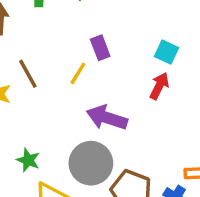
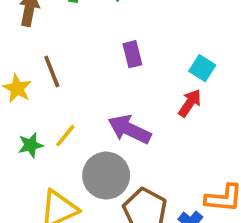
yellow line: (78, 73) -> (65, 136), moved
green star: (28, 160) -> (31, 145), moved, turned 30

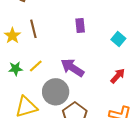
red arrow: (190, 103) -> (118, 76), moved

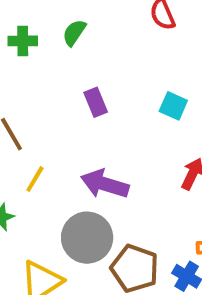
yellow line: (36, 66) -> (35, 179), moved

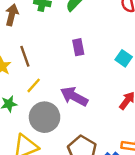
gray circle: (87, 238) -> (45, 117), moved

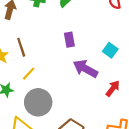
purple arrow: (74, 96) -> (85, 69), moved

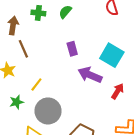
brown line: (21, 47) -> (23, 49), moved
cyan square: (110, 50) -> (112, 55), size x1.6

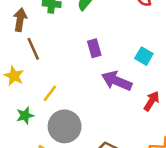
cyan square: (112, 55) -> (144, 56), size x0.6

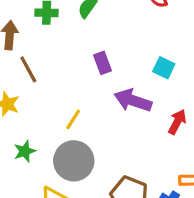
yellow line: (50, 93) -> (73, 119), moved

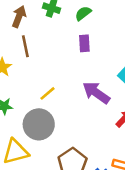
purple rectangle: (103, 63) -> (84, 43), moved

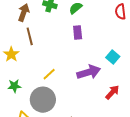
purple arrow: (96, 93) -> (89, 72), turned 130

